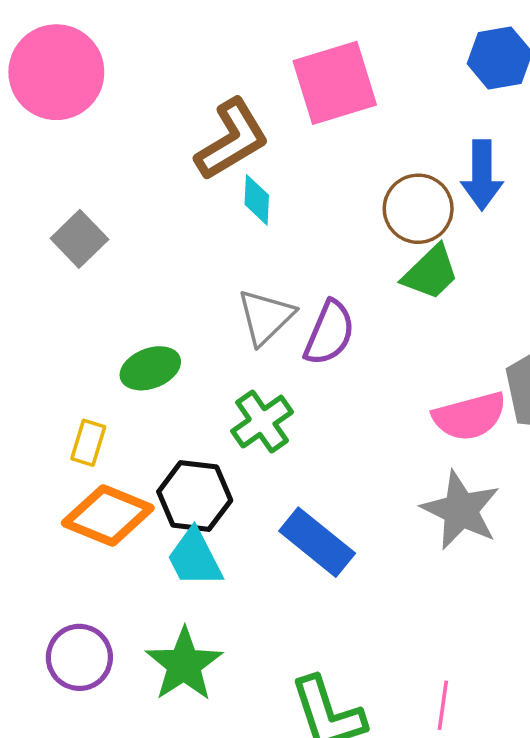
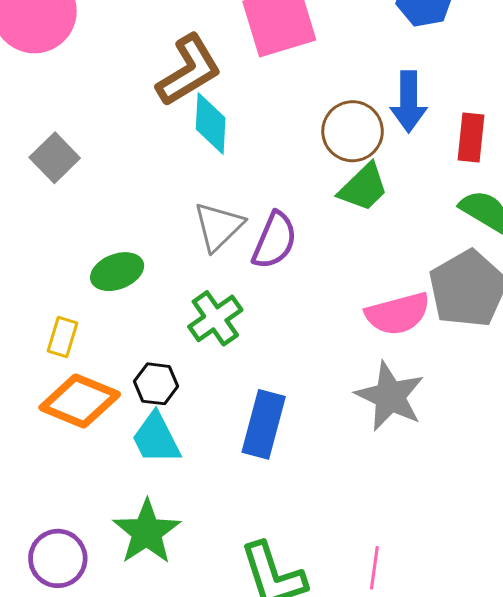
cyan diamond: (257, 200) -> (211, 123), size x1.4
black hexagon: (195, 496) -> (156, 384), size x0.7
blue rectangle: (317, 542) -> (264, 424), turned 66
purple circle: (79, 657) -> (58, 558), moved

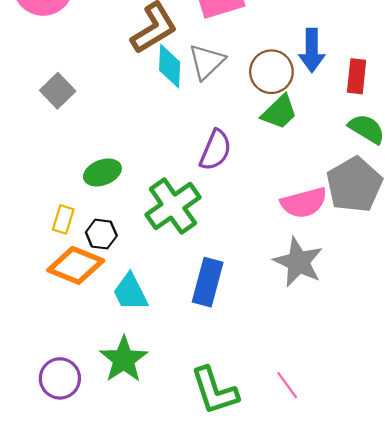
gray triangle: (218, 226) -> (207, 62), moved
green cross: (215, 318) -> (173, 206), size x1.4
black hexagon: (156, 384) -> (101, 234), moved
pink line: (374, 568) -> (287, 385), turned -44

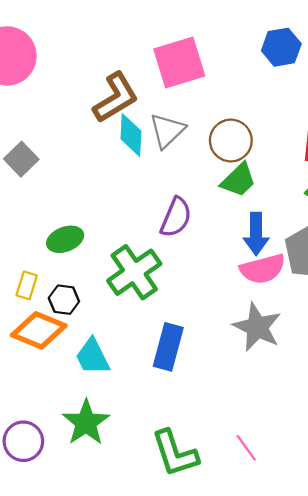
blue arrow: (312, 50) -> (256, 234), moved

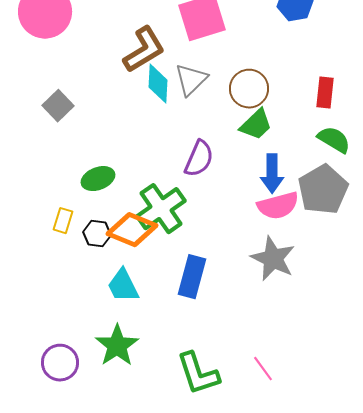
orange diamond: (39, 330) -> (132, 230), moved

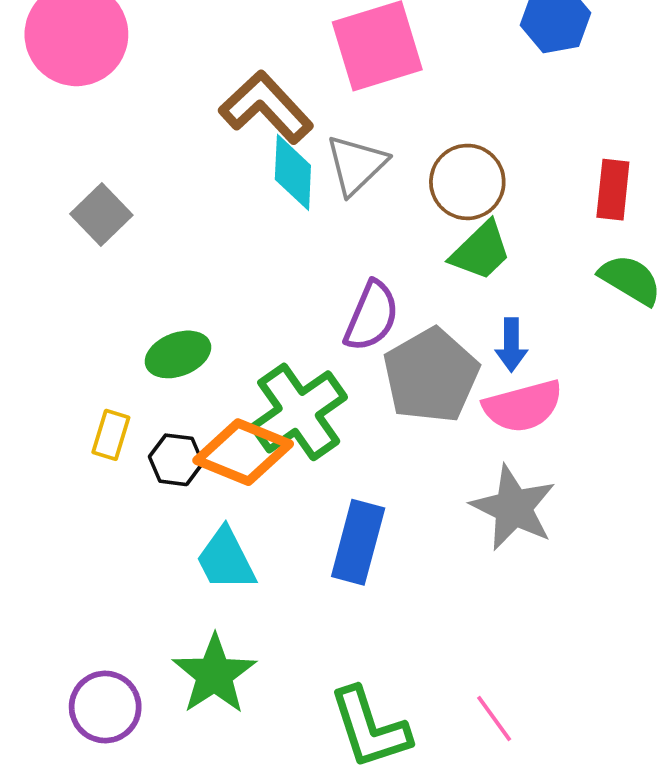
brown L-shape: (144, 50) -> (266, 107), turned -102
blue arrow: (272, 174) -> (511, 345), size x0.7
gray pentagon: (323, 190) -> (431, 375), moved

